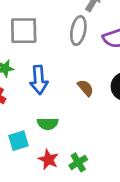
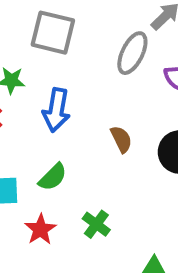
green semicircle: (48, 124) -> (53, 177), turned -60
green cross: (78, 162) -> (96, 224), moved, turned -36

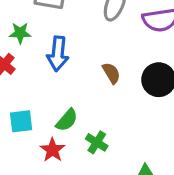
green semicircle: (53, 177) -> (67, 120), moved

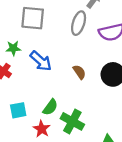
blue arrow: (58, 54) -> (41, 61), turned -50
green cross: (97, 142) -> (72, 121), size x1.5

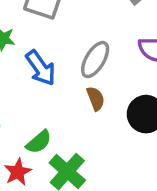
gray ellipse: (79, 23) -> (95, 60), moved

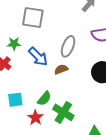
brown semicircle: (96, 99) -> (61, 69), moved, turned -80

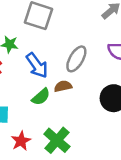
green semicircle: (44, 98) -> (41, 97), moved

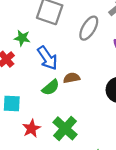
gray ellipse: (76, 59) -> (89, 28), moved

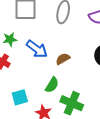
green semicircle: (51, 87) -> (52, 85), moved

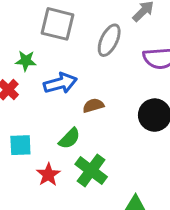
blue arrow: (37, 49) -> (60, 83), turned -65

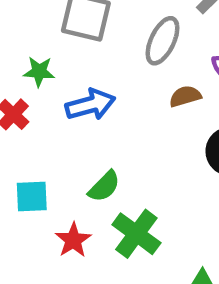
brown semicircle: (93, 106) -> (185, 96), moved

